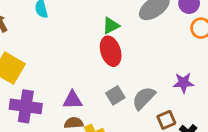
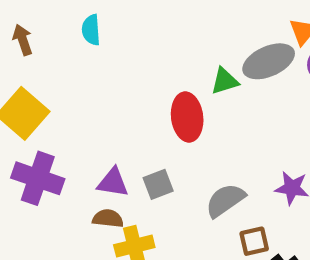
green triangle: (111, 26) -> (225, 81), moved
gray square: (115, 95) -> (158, 184), moved

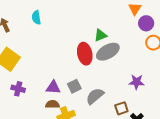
gray ellipse: (269, 61) -> (108, 52), moved
purple cross: (38, 178) -> (18, 89), size x0.6
gray semicircle: (225, 200) -> (95, 96), moved

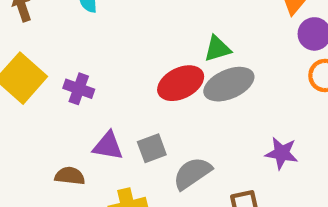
red ellipse: (85, 54) -> (181, 83), turned 70
purple cross: (18, 89) -> (79, 89), moved
brown semicircle: (53, 104) -> (70, 176), moved

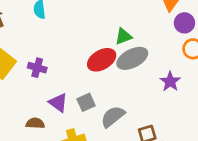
purple triangle: (108, 146) -> (58, 103), turned 30
purple star: (282, 153) -> (170, 81), moved, turned 30

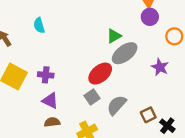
purple circle: (184, 23) -> (150, 17), moved
red ellipse: (102, 60) -> (100, 74), moved
purple triangle: (58, 103) -> (50, 101), moved

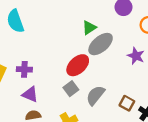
cyan semicircle: (39, 25) -> (15, 21), size x1.5
brown square: (148, 115) -> (127, 103), turned -32

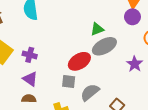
gray square: (71, 89) -> (69, 82), turned 32

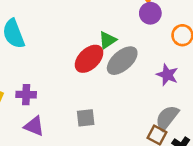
red ellipse: (79, 61) -> (89, 59), moved
gray semicircle: (90, 92) -> (167, 118), moved

